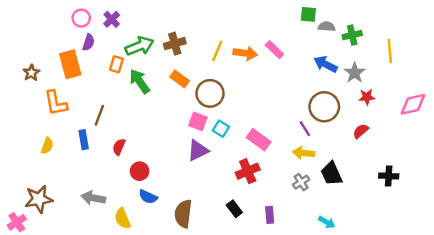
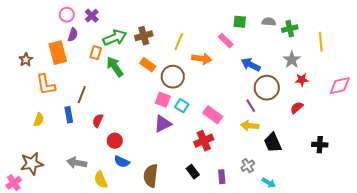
green square: (308, 14) -> (240, 22), moved
orange arrow: (245, 53) -> (202, 59), moved
blue arrow: (325, 64) -> (251, 65), moved
gray cross: (301, 182) -> (248, 166), moved

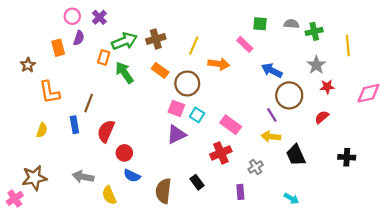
orange rectangle: (58, 53) -> (58, 48), moved, size x0.7
red semicircle: (98, 121) -> (106, 131), size x1.5
gray cross: (248, 166) -> (256, 167), moved
black rectangle: (193, 172) -> (197, 182), moved

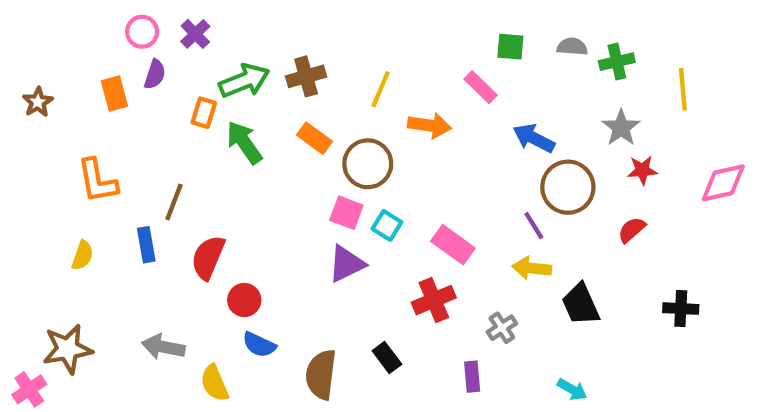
brown star: (28, 65) -> (38, 102), moved

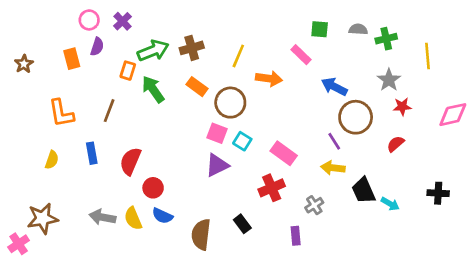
brown line: (174, 202) -> (109, 111), moved
black cross: (681, 309) -> (438, 193), moved
yellow semicircle: (214, 383) -> (133, 218), moved
cyan arrow: (572, 389) -> (390, 204), moved

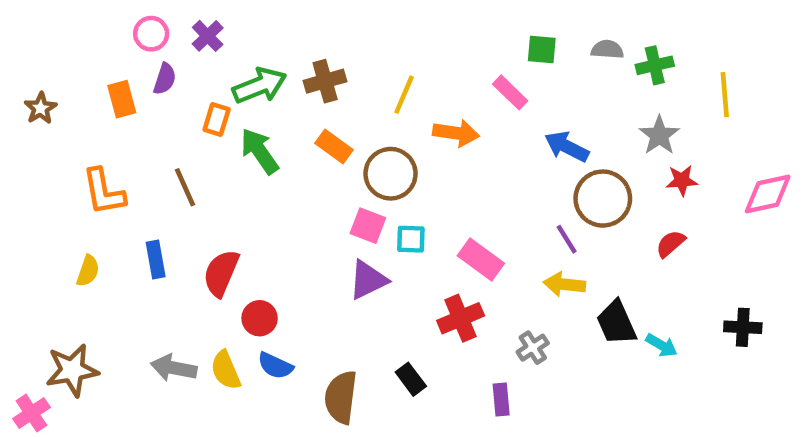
brown line: (109, 111) -> (185, 187), turned -45
cyan square: (242, 141) -> (411, 239), turned -30

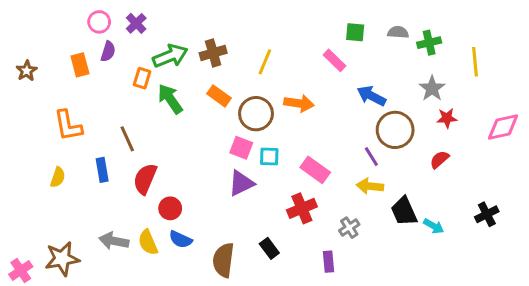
orange arrow: (456, 133) -> (299, 103), moved
brown line: (185, 187) -> (127, 139), moved
black cross: (743, 327) -> (487, 214), turned -30
brown star: (72, 370) -> (62, 259), moved

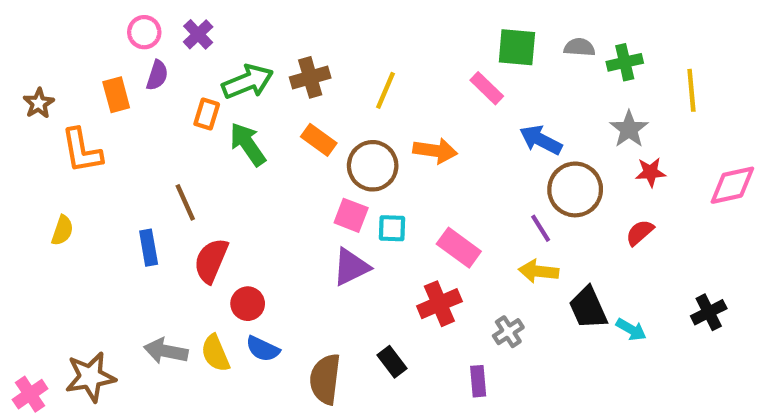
green square: (355, 32) -> (517, 47), size x1.4
orange L-shape: (68, 125) -> (82, 151), moved
yellow semicircle: (58, 177) -> (62, 230), moved

